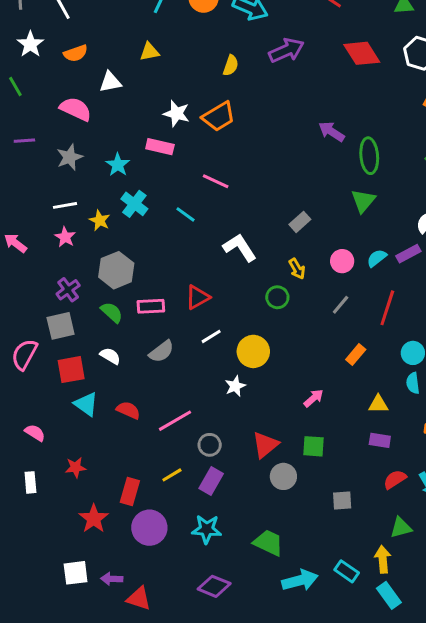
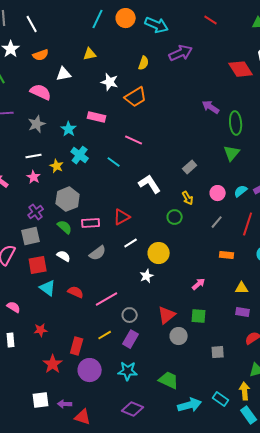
red diamond: (362, 53) -> (241, 69), moved
white star: (176, 114) -> (110, 82), moved
orange rectangle: (356, 354) -> (227, 255), turned 56

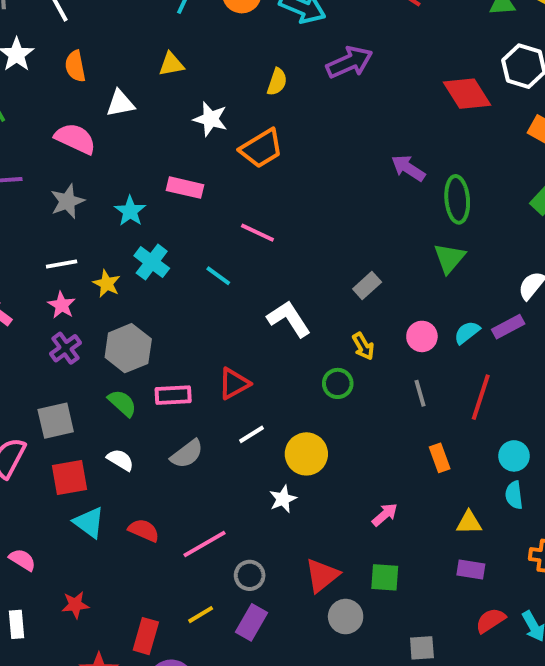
orange semicircle: (41, 55) -> (75, 66), turned 98
purple cross: (36, 212) -> (65, 348), moved
gray line: (217, 222) -> (420, 393), turned -56
orange rectangle: (227, 255) -> (440, 458), turned 64

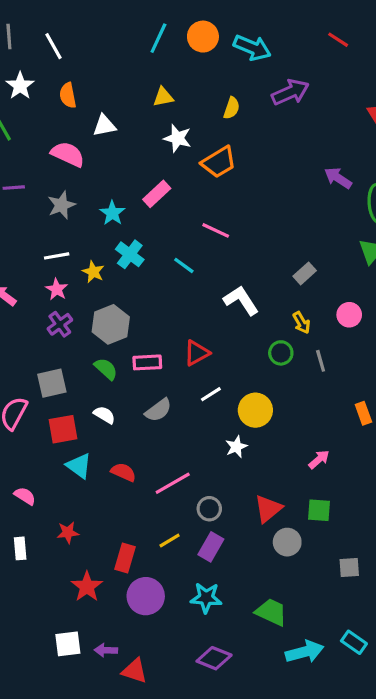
yellow triangle: (171, 64) -> (163, 97), moved
pink rectangle: (185, 188) -> (157, 194), turned -56
gray line: (420, 393) -> (321, 361), moved

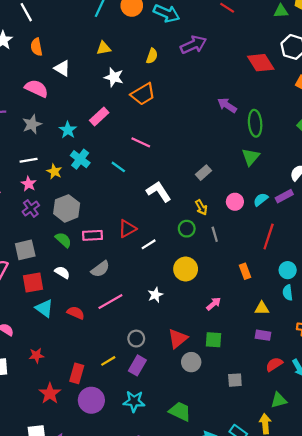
white triangle: (104, 126) -> (62, 68), turned 42
white line: (211, 394) -> (149, 244), moved
yellow circle: (255, 410) -> (186, 269), moved
pink line: (173, 483) -> (110, 302), moved

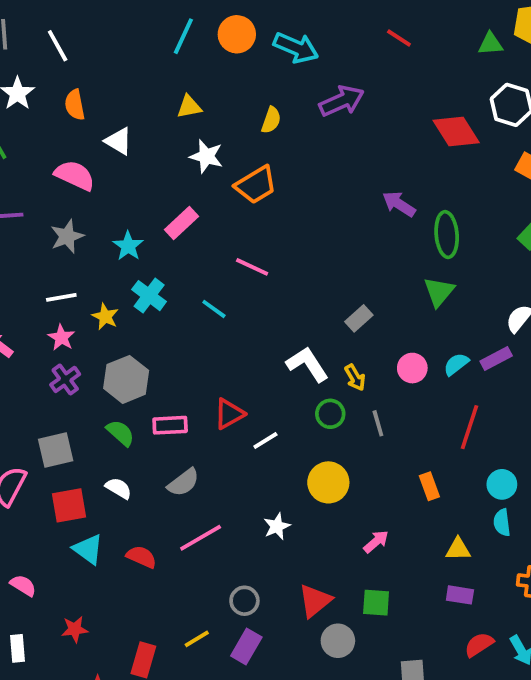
white L-shape: (159, 192) -> (307, 364), moved

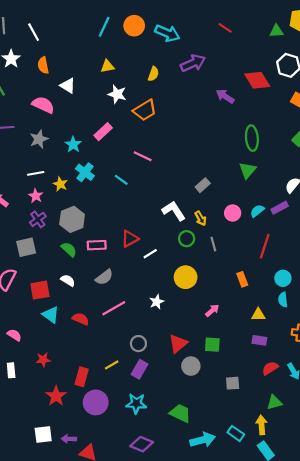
purple arrow: (399, 204) -> (225, 96), moved
gray square: (56, 450) -> (26, 247), moved

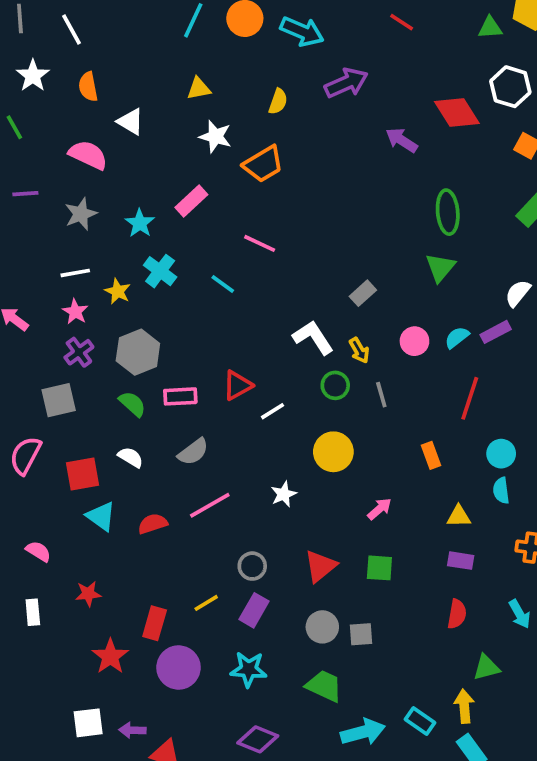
red semicircle: (81, 319) -> (153, 524), turned -42
gray circle: (191, 366) -> (322, 627), moved
red semicircle: (270, 368) -> (457, 614), moved, turned 133
gray square: (233, 383) -> (361, 634), moved

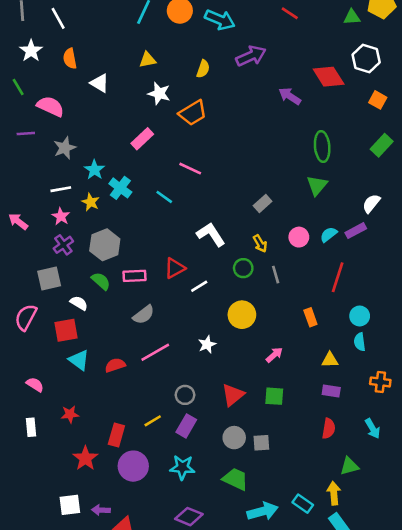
pink semicircle: (88, 155) -> (50, 106), moved
cyan star: (140, 223) -> (94, 170), moved
white L-shape: (313, 337) -> (211, 234), moved
white semicircle: (131, 457) -> (79, 303), moved

